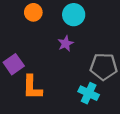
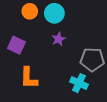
cyan circle: (74, 15) -> (54, 13), moved
purple square: (14, 64) -> (16, 45), moved, turned -30

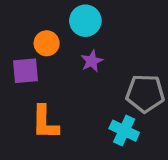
orange circle: (30, 11) -> (47, 43), moved
purple square: (16, 45) -> (26, 71), turned -30

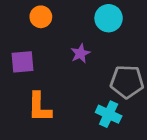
cyan circle: (85, 21) -> (109, 18), moved
orange circle: (47, 43) -> (41, 17), moved

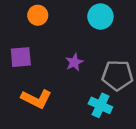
purple star: (80, 53) -> (74, 62), moved
orange L-shape: (39, 107) -> (36, 99), turned -64

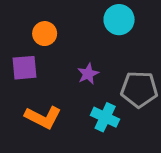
orange circle: (38, 15) -> (45, 34), moved
cyan cross: (100, 105) -> (105, 117), moved

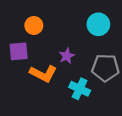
cyan circle: (119, 20) -> (98, 24), moved
orange L-shape: (43, 117) -> (43, 74), moved

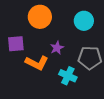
orange circle: (34, 25) -> (40, 17), moved, size x1.5

